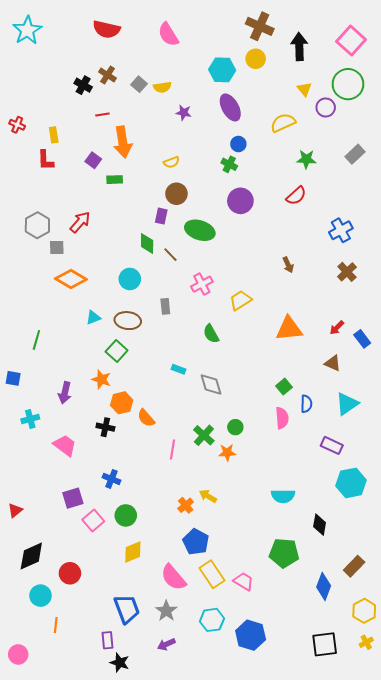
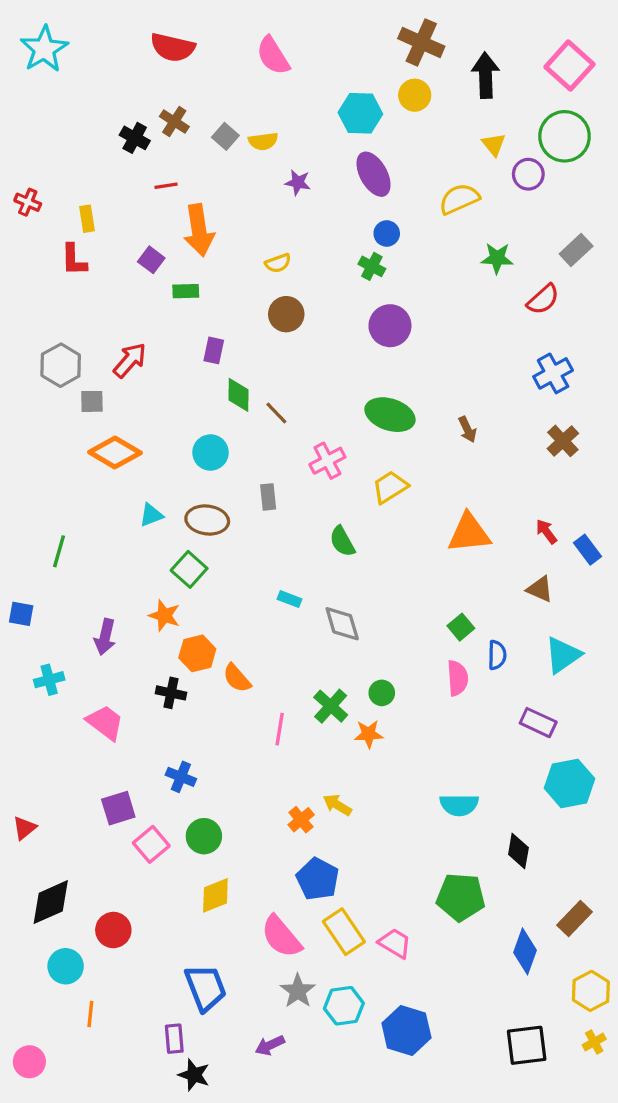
red semicircle: (296, 196) -> (543, 299), moved
purple rectangle: (161, 216) -> (214, 350), moved
green ellipse: (200, 230) -> (390, 415), moved
red arrow: (337, 328) -> (546, 532), turned 98
gray star: (166, 611) -> (298, 991), moved

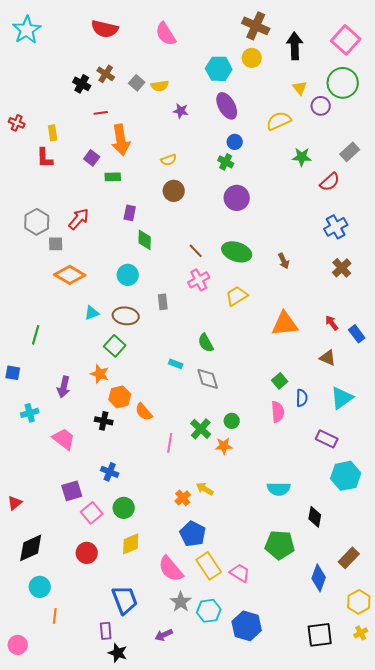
brown line: (276, 413) -> (196, 251), moved
green semicircle: (342, 541) -> (206, 343), moved
red circle: (113, 930) -> (87, 553), moved

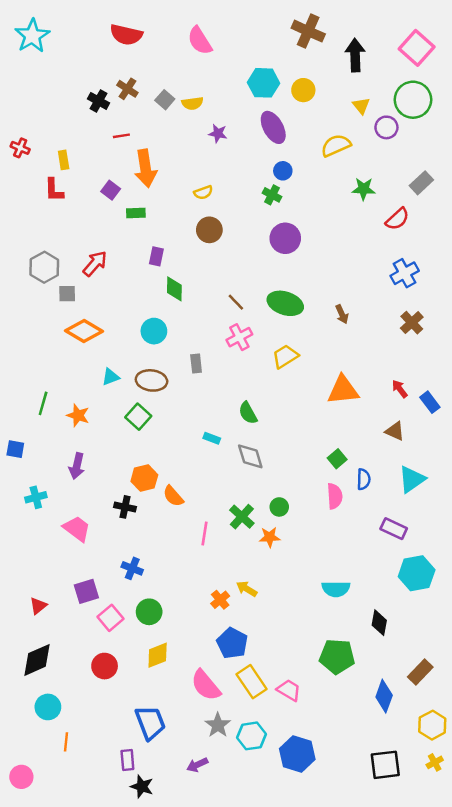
yellow circle: (252, 58) -> (303, 90), moved
orange star: (100, 374) -> (78, 415), moved
red triangle: (15, 503) -> (38, 606), moved

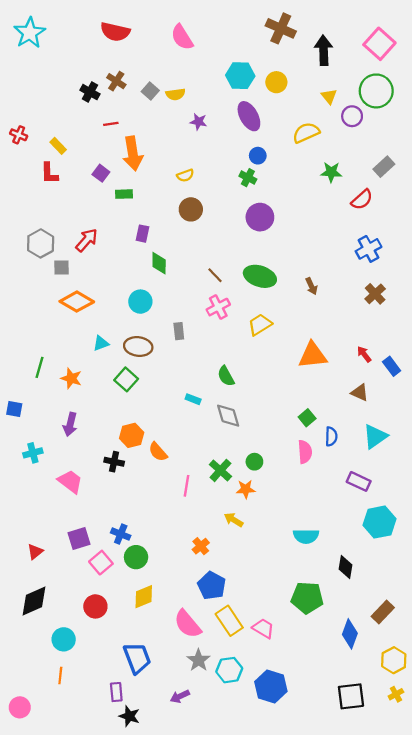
yellow rectangle: (64, 160) -> (58, 146), turned -35
blue cross: (132, 568) -> (121, 534), moved
yellow arrow: (247, 589) -> (234, 520), moved
cyan circle: (48, 707) -> (64, 639), moved

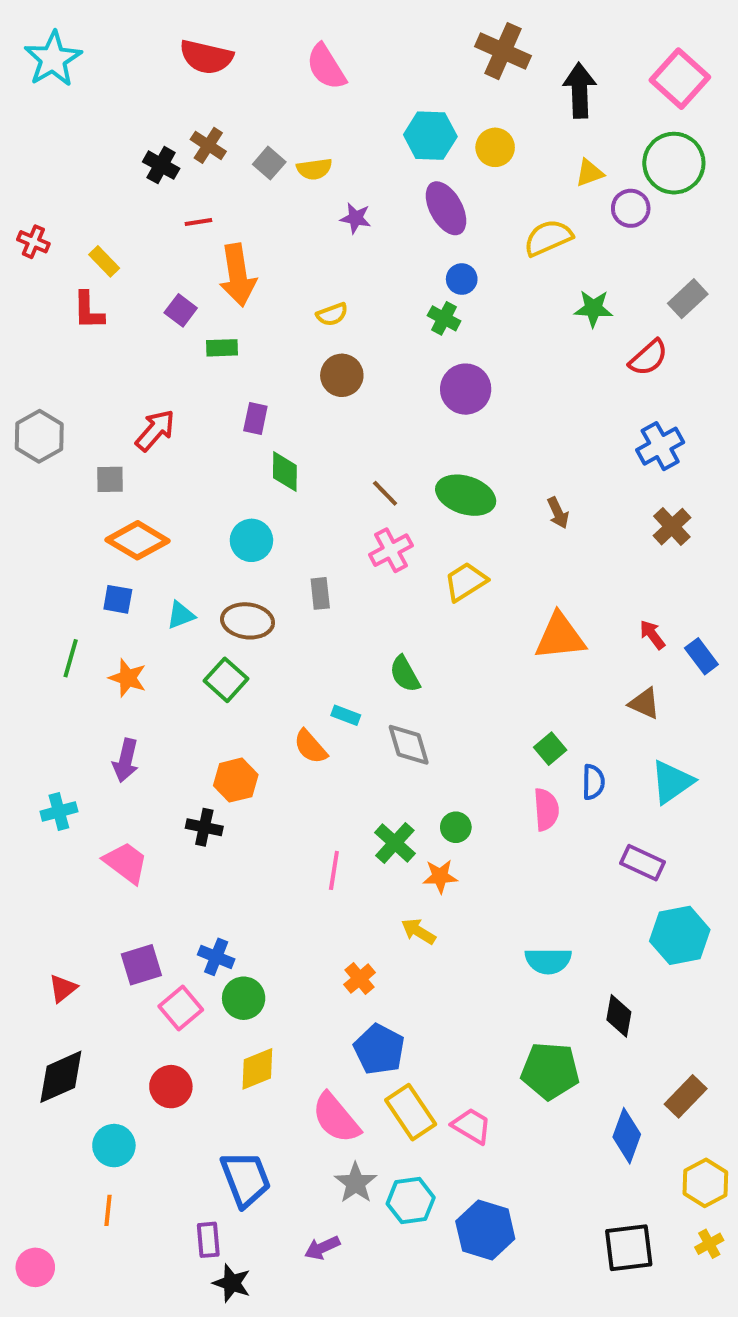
yellow triangle: (329, 96) -> (589, 173), turned 49
gray hexagon: (41, 243) -> (39, 436), moved
blue square: (14, 409) -> (118, 599), moved
orange semicircle: (158, 452) -> (310, 747), moved

